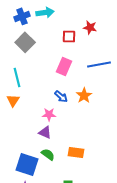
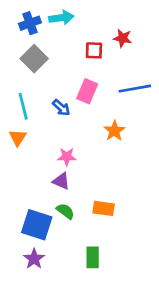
blue arrow: (61, 96) -> (61, 108), moved

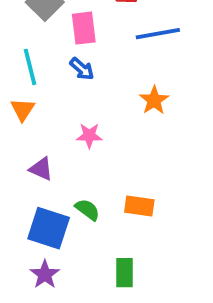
blue line: (135, 89) -> (158, 34), moved
pink rectangle: (87, 91) -> (84, 28), moved, turned -30
purple triangle: (61, 181) -> (41, 169), moved

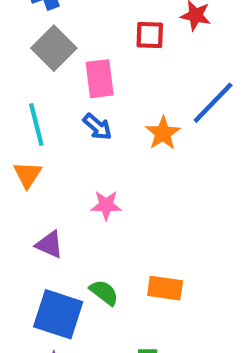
blue line: (158, 34) -> (213, 103), moved, turned -36
orange star: (154, 100) -> (163, 133), moved

